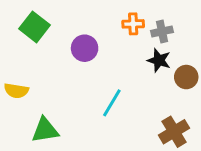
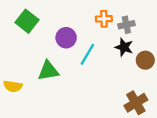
yellow semicircle: (16, 91) -> (13, 86), moved
cyan line: (112, 103) -> (87, 54), moved
green triangle: (45, 130) -> (48, 71), moved

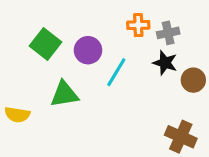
green square: (27, 21) -> (46, 44), moved
brown cross: (136, 103) -> (181, 137), turned -35

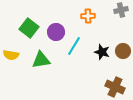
gray cross: (168, 33) -> (121, 10), moved
black star: (165, 63) -> (102, 52), moved
yellow semicircle: (17, 115) -> (11, 55), moved

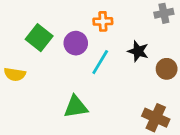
orange cross: (88, 16) -> (103, 21), moved
black star: (102, 52) -> (138, 51), moved
green triangle: (41, 60) -> (76, 107), moved

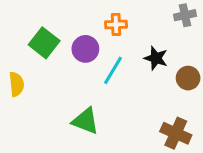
yellow semicircle: (15, 74) -> (16, 84), turned -105
green triangle: (76, 107) -> (85, 121), turned 30

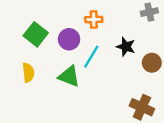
yellow semicircle: (16, 84) -> (28, 73), moved
green triangle: (85, 121) -> (69, 76), moved

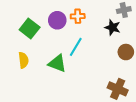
purple circle: (69, 39) -> (57, 20), moved
black star: (126, 47) -> (113, 27), moved

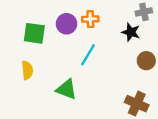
green square: (30, 28) -> (34, 33), turned -30
green triangle: (57, 63) -> (66, 89), moved

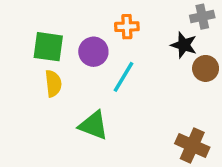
purple circle: (66, 24) -> (93, 52), moved
brown circle: (146, 61) -> (206, 68), moved
yellow semicircle: (27, 70) -> (53, 84), moved

